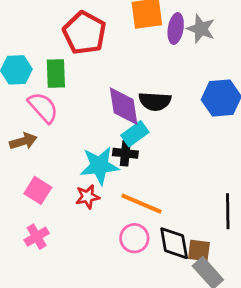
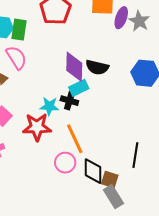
green rectangle: (56, 73) -> (19, 30), moved
cyan star: (99, 166) -> (49, 106), size x0.7
red star: (88, 197) -> (37, 127), size x1.6
orange line: (142, 204) -> (75, 139), turned 32

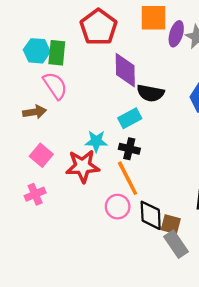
purple diamond: (74, 67) -> (125, 70), moved
black cross: (69, 101) -> (129, 149), moved

